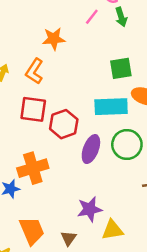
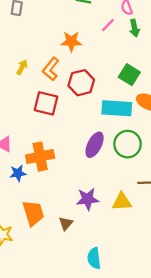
green square: (121, 68) -> (129, 75), turned 35
red hexagon: (64, 124) -> (81, 83), moved
yellow triangle: (112, 230) -> (122, 202), moved

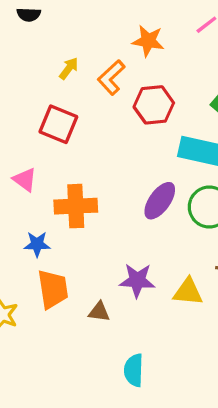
red square: (46, 103) -> (58, 124), moved
blue star: (18, 173) -> (37, 244), moved
brown triangle: (66, 223) -> (99, 312), turned 48

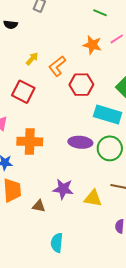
orange star: (148, 41) -> (92, 45), moved
purple ellipse: (160, 201) -> (80, 142), turned 55

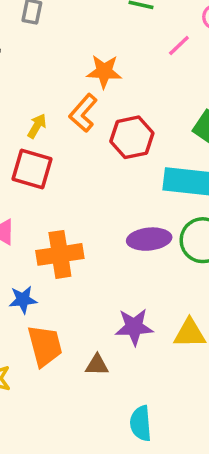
orange star: (92, 45) -> (104, 71), moved
yellow arrow: (32, 59) -> (37, 126), moved

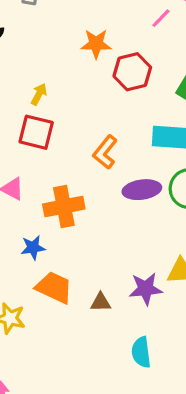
orange L-shape: (83, 113) -> (105, 152), moved
red hexagon: (132, 137) -> (132, 72), moved
purple star: (134, 327) -> (146, 289), moved
orange trapezoid: (45, 346) -> (54, 287), turned -48

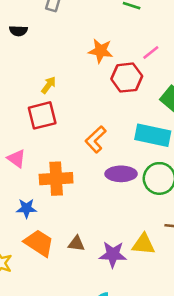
pink line: (161, 18) -> (151, 52), moved
red square: (36, 132) -> (42, 115), turned -36
brown triangle: (101, 302) -> (76, 244), moved

